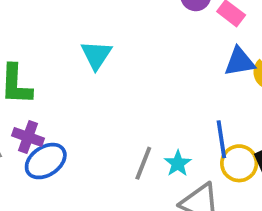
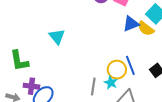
yellow circle: (239, 163) -> (117, 70), moved

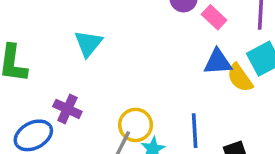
yellow circle: (117, 70) -> (136, 125), moved
purple cross: (31, 86) -> (67, 109), moved

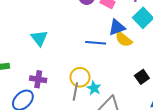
yellow semicircle: (240, 78) -> (124, 39), moved
blue line: (195, 131) -> (96, 43), moved, turned -66

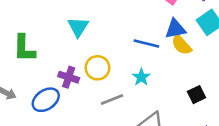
yellow circle: (80, 77) -> (97, 68), moved
cyan star: (94, 88) -> (141, 77), moved
gray line: (75, 91) -> (112, 99), turned 48

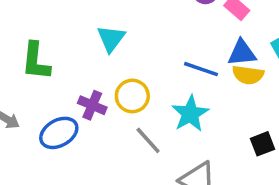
yellow semicircle: (181, 45) -> (248, 75), turned -45
cyan star: (141, 77) -> (190, 114), size x1.5
gray line: (112, 99) -> (148, 140), turned 65

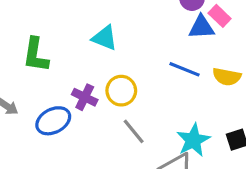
cyan triangle: (111, 39) -> (105, 38), turned -48
blue triangle: (242, 53) -> (201, 27), moved
cyan star: (190, 114) -> (193, 140), moved

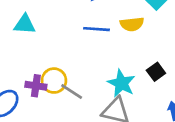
yellow circle: (121, 91) -> (54, 81), moved
purple cross: (85, 97) -> (36, 86), moved

